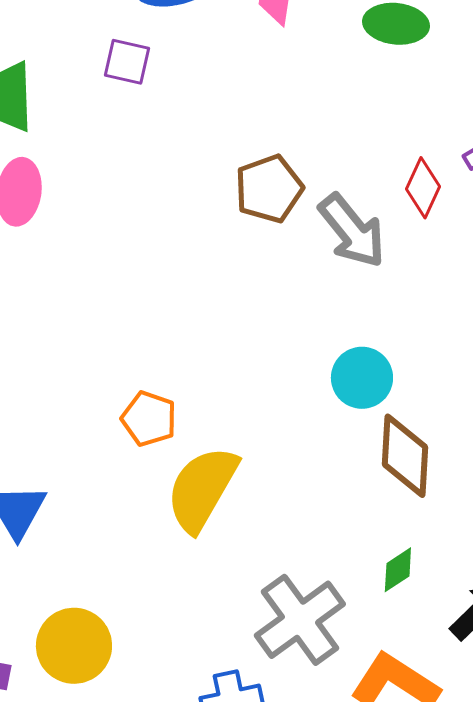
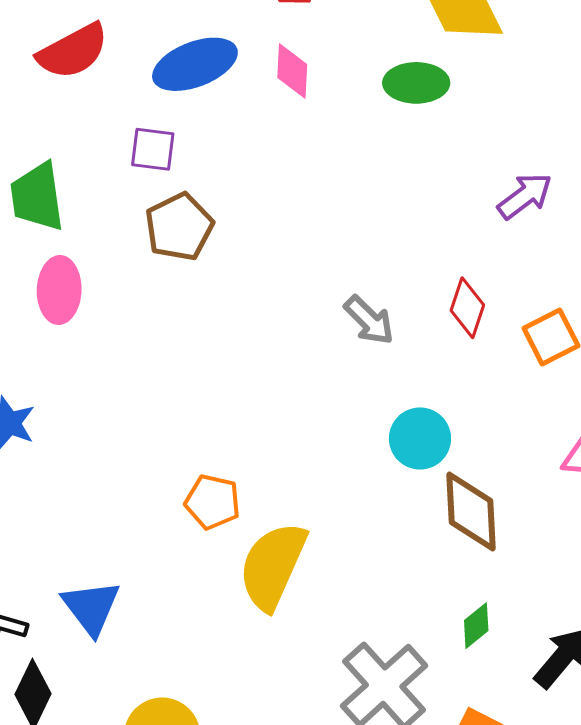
red diamond: (423, 188) -> (467, 308), moved
brown pentagon: (269, 189) -> (179, 227), moved
gray arrow: (352, 231) -> (369, 320), moved, size x0.7

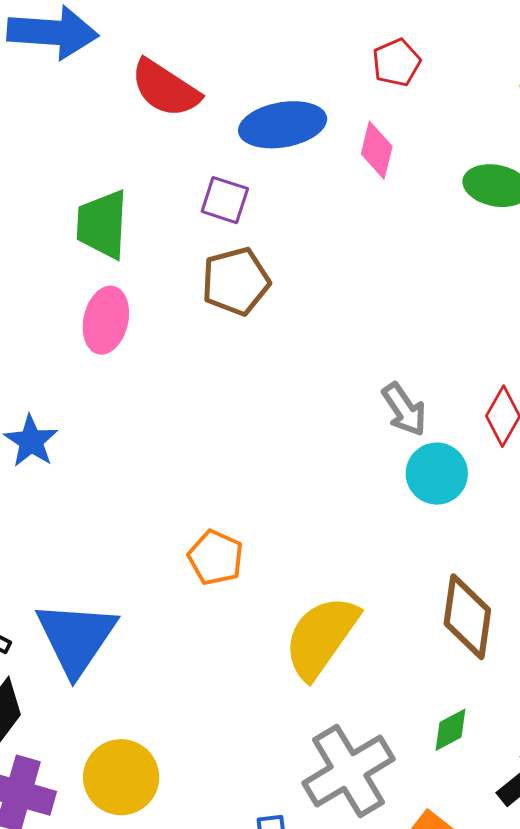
red semicircle: (73, 51) -> (165, 88), turned 50
cyan circle: (420, 438) -> (437, 474), moved
yellow semicircle: (273, 566) -> (321, 637), moved
blue triangle: (91, 607) -> (76, 638), size x1.4

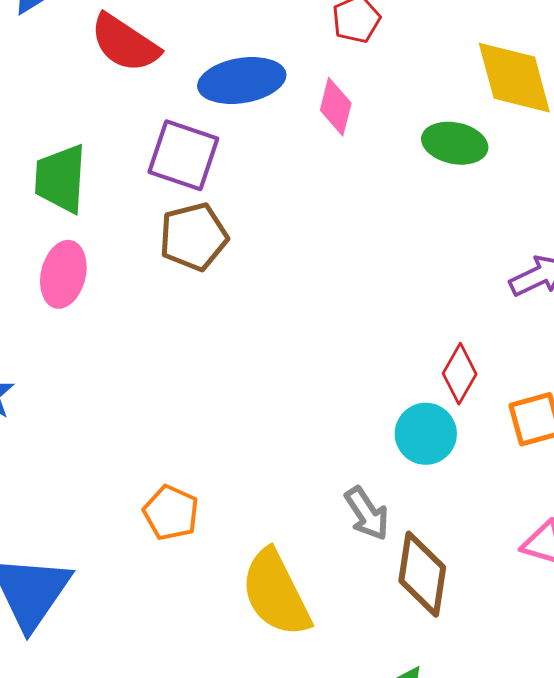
purple square: (225, 200) -> (183, 155), size x1.5
gray arrow: (404, 409) -> (367, 513), moved
cyan circle: (437, 474) -> (426, 434), moved
yellow semicircle: (321, 637) -> (276, 593), turned -62

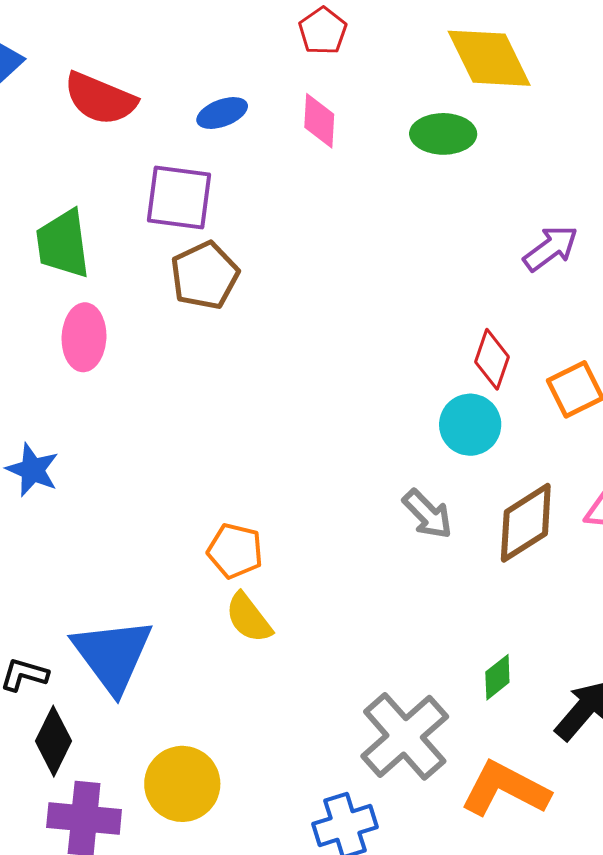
blue ellipse: (242, 81) -> (222, 113), size x0.6
brown diamond: (422, 574) -> (526, 523), moved, turned 60
yellow semicircle: (276, 593) -> (249, 618), moved, size x0.6

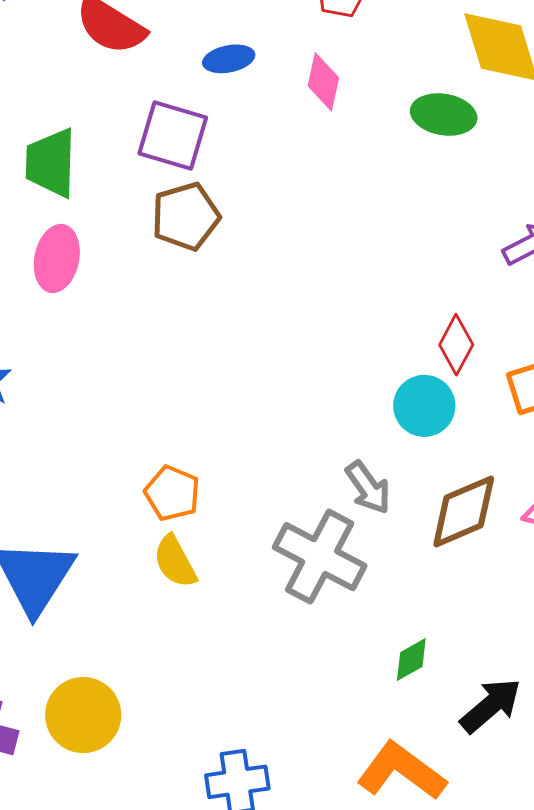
gray cross: (405, 736) -> (320, 557), moved, turned -30

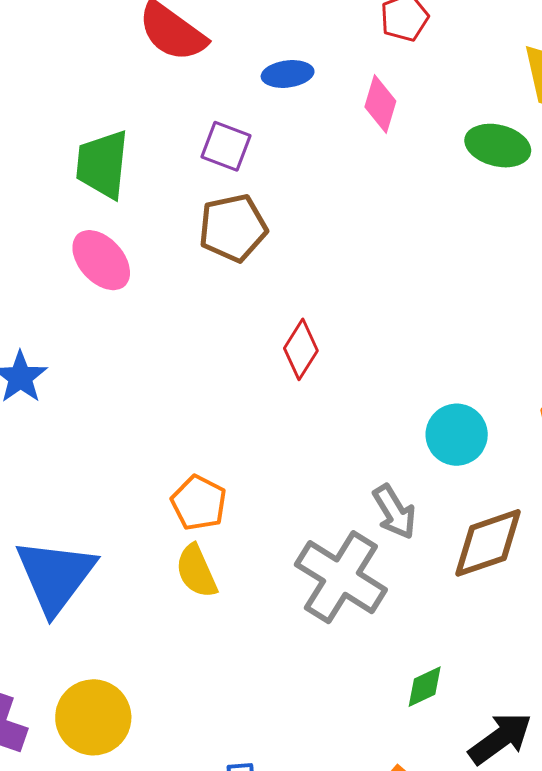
purple square: (173, 136) -> (226, 146), size x0.7
pink ellipse: (57, 258) -> (101, 260), turned -58
red diamond: (456, 345) -> (301, 349), moved

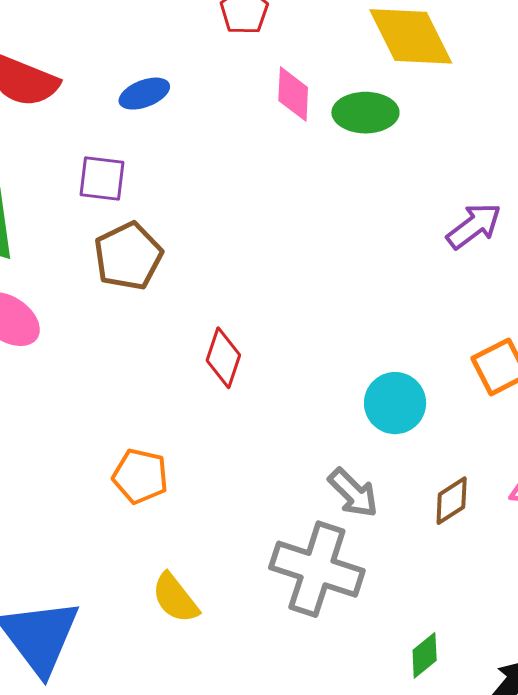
pink diamond: (380, 104) -> (293, 94), moved
orange pentagon: (199, 503) -> (140, 476), moved
brown diamond: (488, 543) -> (452, 501), size x0.6

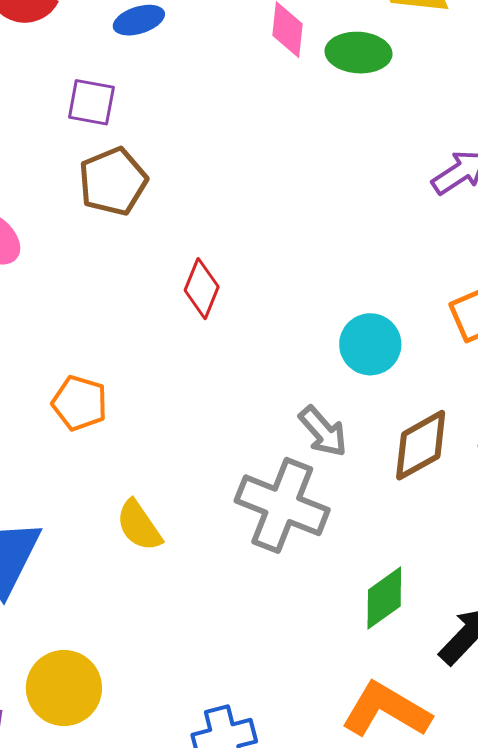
orange pentagon: (140, 476) -> (80, 403), moved
brown diamond: (452, 501) -> (421, 445), size x1.5
green diamond: (425, 655) -> (384, 598), size x1.4

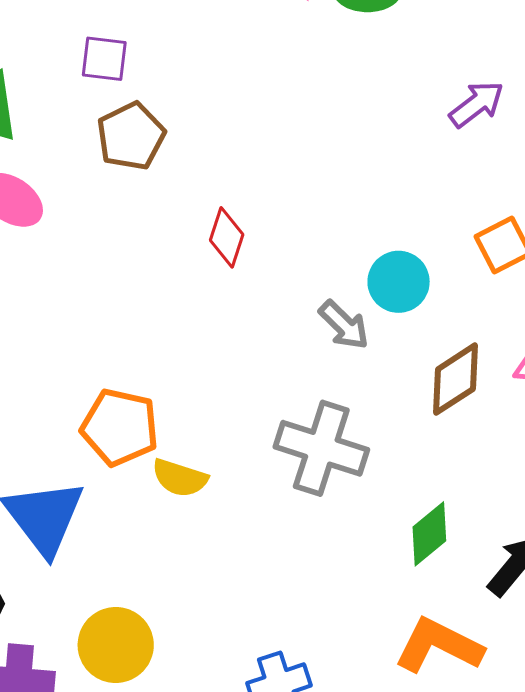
orange pentagon: (80, 403) -> (120, 427), moved, size x1.4
gray arrow: (323, 431) -> (344, 325), moved
yellow semicircle: (139, 526) -> (180, 478), turned -34

